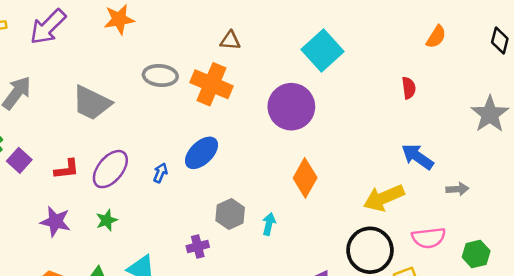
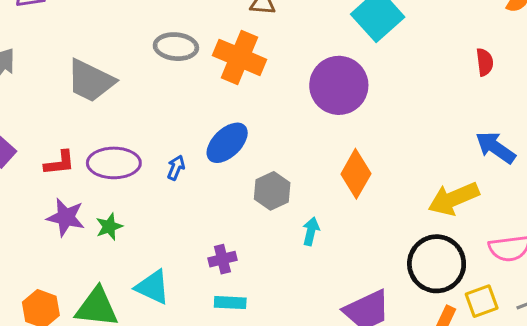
purple ellipse: (110, 169) -> (114, 163), turned 51
gray hexagon: (230, 214) -> (272, 191), moved
purple star: (55, 222) -> (66, 217), moved

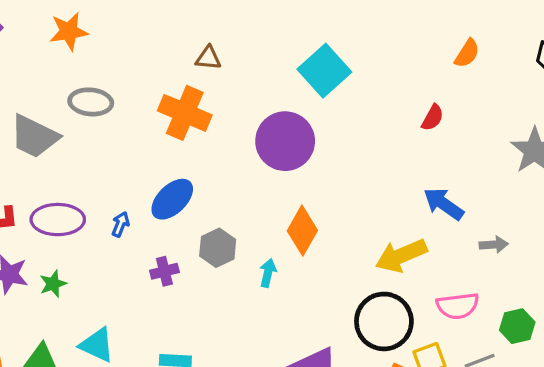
gray ellipse: (176, 47) -> (91, 102), moved
red semicircle: (485, 62) -> (433, 118), turned 36
cyan arrow: (311, 231) -> (268, 273), moved
purple cross: (222, 259) -> (164, 271), moved

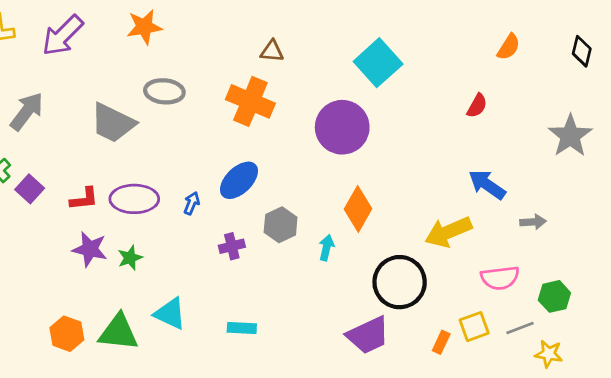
black circle: (384, 321) -> (400, 282), moved

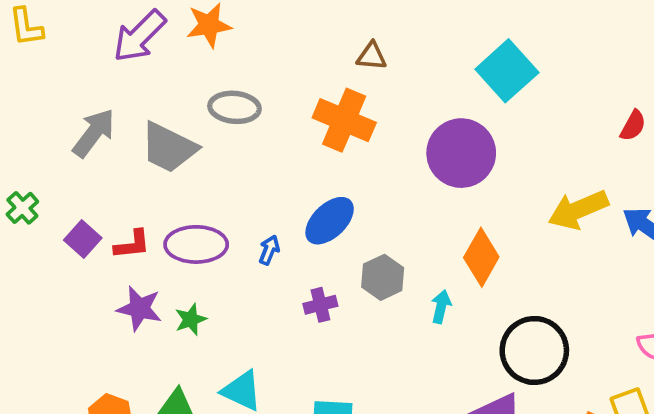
purple arrow: (63, 35) -> (139, 36), moved
gray arrow: (27, 111) -> (94, 133), moved
purple square: (30, 189) -> (83, 239), moved
yellow arrow: (448, 232) -> (578, 210), moved

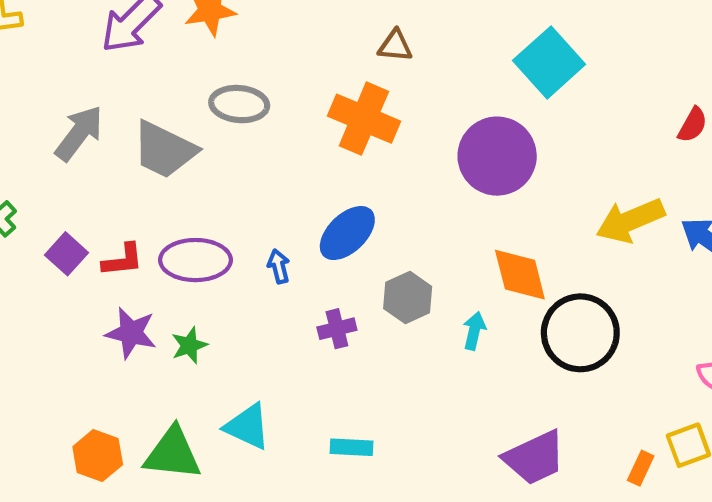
blue arrow: (269, 250) -> (279, 266), turned -36
orange diamond: (481, 257) -> (520, 275), turned -44
black circle: (534, 350) -> (580, 333), moved

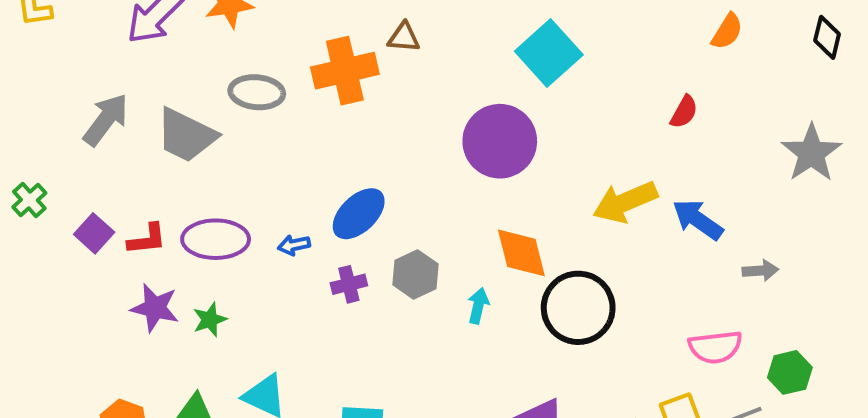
orange cross: (364, 119) -> (345, 71), moved, turned -36
blue arrow: (279, 266) -> (294, 245), turned -88
purple cross: (337, 329) -> (349, 284), moved

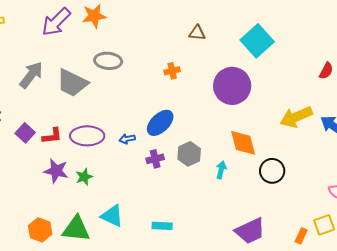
brown triangle: (404, 37) -> (197, 33), moved
orange cross: (345, 71) -> (172, 71), moved, size x0.5
black circle: (578, 308) -> (272, 171), size x0.7

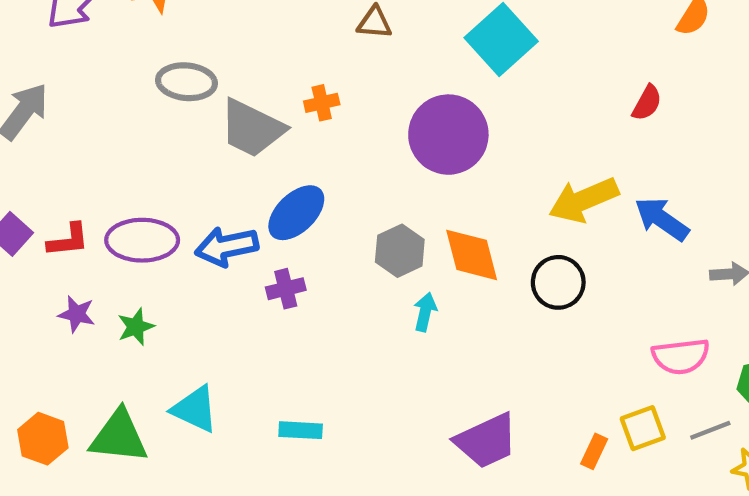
gray trapezoid: (72, 83) -> (252, 128), moved
blue arrow: (127, 139) -> (227, 246), size x1.8
gray hexagon: (189, 154) -> (400, 251), moved
purple star: (56, 171) -> (77, 314), size x0.7
black circle: (272, 171) -> (558, 282), moved

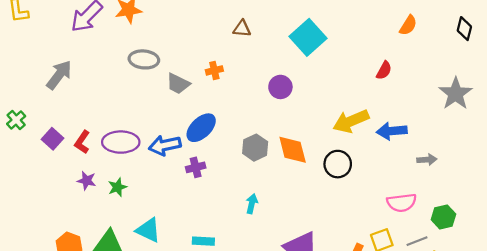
gray trapezoid: (252, 128) -> (178, 84), size x0.7
purple circle: (448, 135) -> (280, 87), size x0.6
blue arrow: (662, 219) -> (392, 131), turned -40
red L-shape: (68, 240) -> (82, 142), turned 130
cyan arrow: (425, 312) -> (252, 204), moved

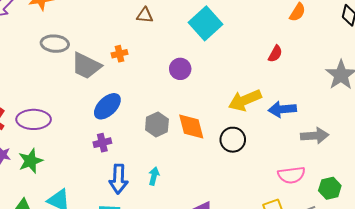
gray trapezoid: (178, 84) -> (86, 66), size x1.4
blue arrow: (165, 145) -> (119, 179), moved, turned -76
gray arrow: (427, 160) -> (315, 136), size x1.5
green star: (117, 187) -> (31, 161), size x1.4

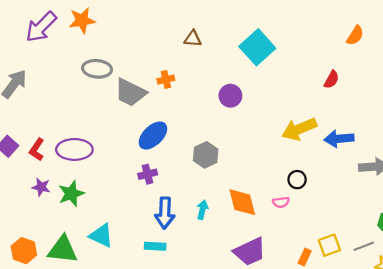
orange diamond: (191, 127) -> (242, 202), moved
black circle: (233, 140) -> (297, 180), moved, size x0.7
pink semicircle: (291, 175) -> (281, 202), moved, size x0.6

